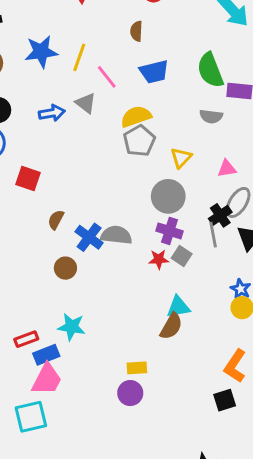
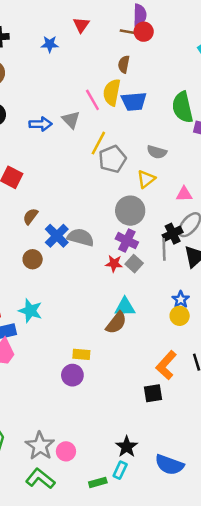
blue star: (41, 52) -> (50, 44), moved, size x0.6
yellow line: (79, 57) -> (98, 143), moved
gray semicircle: (211, 116) -> (157, 152), moved
yellow semicircle: (136, 117) -> (112, 92), moved, turned -68

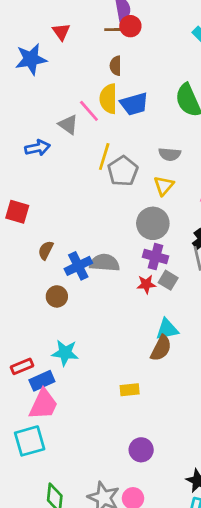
blue star: (50, 44) -> (31, 59), size x1.6
gray triangle: (71, 120) -> (68, 125), moved
blue cross: (57, 236) -> (78, 266), turned 30
purple circle: (72, 375) -> (141, 450), moved

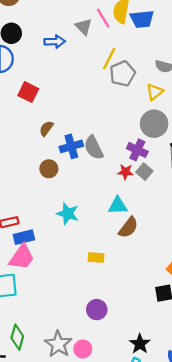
gray circle: (153, 223) -> (154, 124), moved
gray semicircle: (105, 263) -> (94, 148), turned -130
cyan triangle: (167, 329) -> (118, 206), moved
cyan star: (65, 353) -> (68, 214), moved

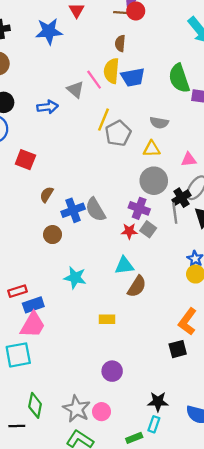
yellow triangle: (155, 92) -> (152, 149), turned 42
black star: (140, 344) -> (158, 402), turned -30

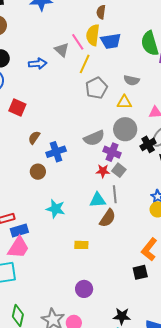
yellow line: (103, 120) -> (85, 64), moved
gray semicircle: (96, 210) -> (94, 138), moved, turned -85
gray line: (175, 213) -> (115, 194), moved

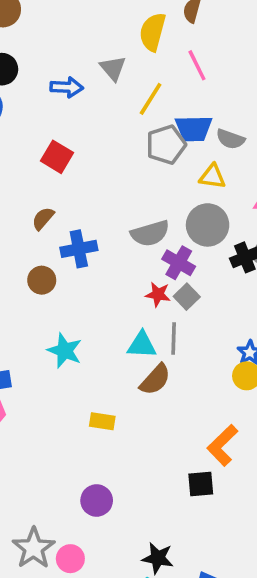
yellow semicircle: (93, 35) -> (153, 32), moved
blue trapezoid: (111, 41) -> (194, 129), moved
pink line: (78, 42) -> (197, 65), moved
red square: (17, 107) -> (57, 157), moved

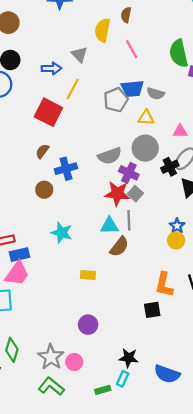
yellow line: (151, 99) -> (73, 89), moved
red square: (57, 157) -> (48, 112), size x1.4
red star: (158, 294) -> (117, 194), size x1.6
orange L-shape: (222, 445) -> (164, 285), turned -30

